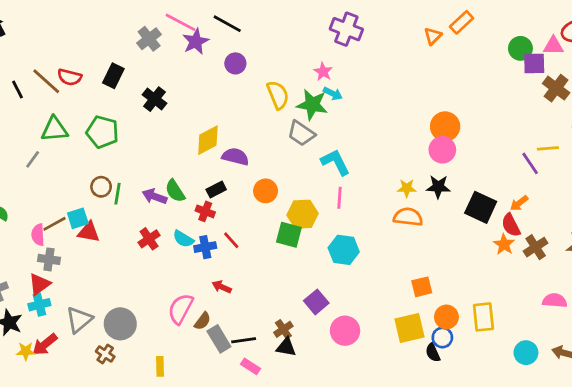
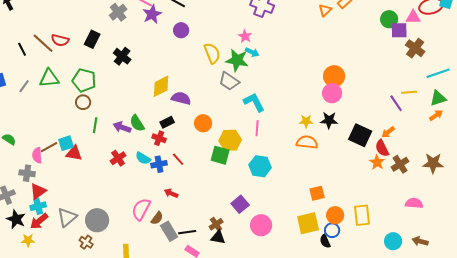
gray line: (33, 159) -> (24, 86), moved
brown circle: (101, 187) -> (83, 102), moved
gray cross: (49, 259) -> (27, 173), moved
red arrow: (45, 344) -> (39, 221), moved

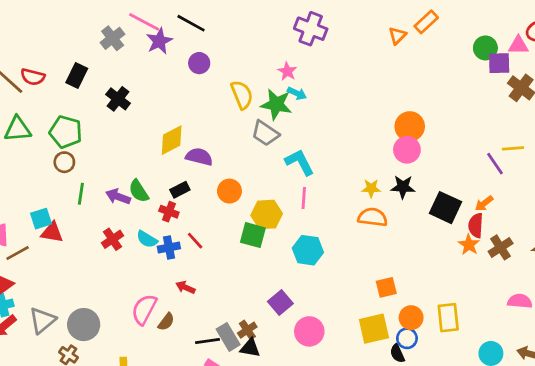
brown line: (49, 147) -> (18, 253), moved
red semicircle: (382, 148) -> (476, 225), turned 30
gray rectangle: (169, 231) -> (228, 337), moved

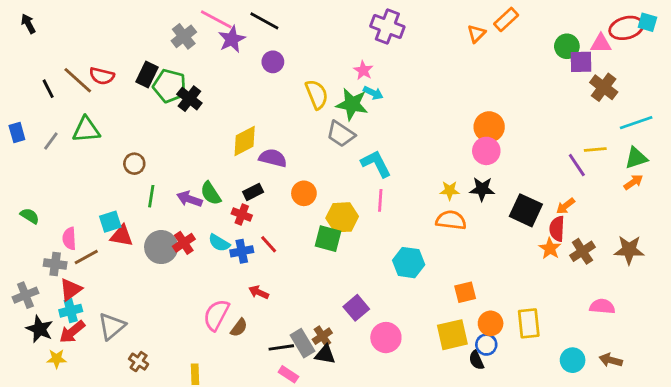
green pentagon: (66, 132) -> (170, 86), moved
cyan hexagon: (308, 250) -> (409, 263), moved
gray circle: (84, 325) -> (161, 247), moved

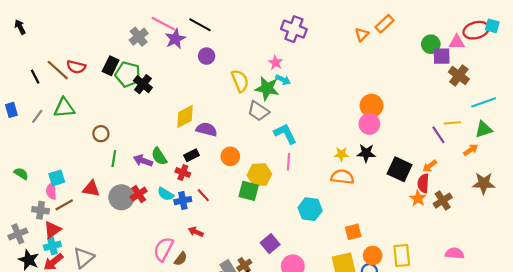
orange arrow: (633, 182) -> (471, 150), moved
cyan square: (110, 222) -> (57, 178), moved
brown star: (629, 250) -> (484, 183), moved
pink semicircle: (602, 306) -> (455, 253), moved

